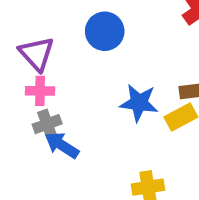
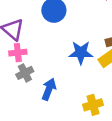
blue arrow: (62, 145) -> (49, 89), moved, turned 85

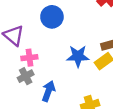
pink cross: (18, 53) -> (29, 58), moved

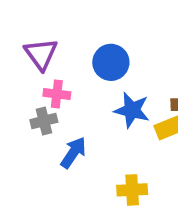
blue circle: (52, 17) -> (111, 62), moved

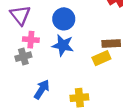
blue star: (132, 110) -> (63, 45), moved
blue arrow: (73, 153) -> (42, 89), moved

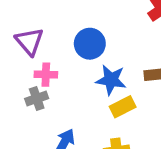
blue star: (63, 45) -> (111, 80), moved
yellow rectangle: (101, 58) -> (123, 107), moved

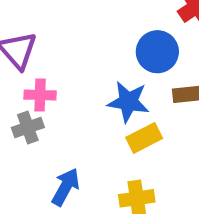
blue circle: (90, 44) -> (157, 52), moved

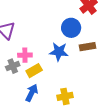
pink cross: (40, 95) -> (25, 55), moved
yellow rectangle: (144, 138) -> (34, 71), moved

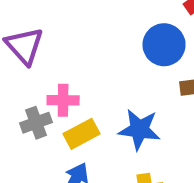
blue star: (59, 52) -> (139, 129), moved

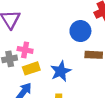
blue star: (139, 129) -> (61, 71), turned 30

